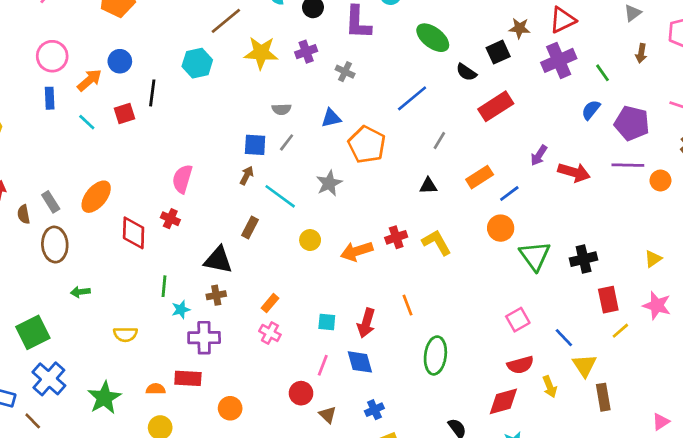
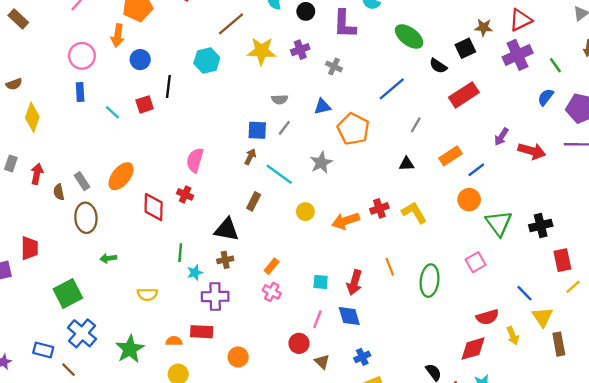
orange arrow: (89, 80) -> (118, 35), moved, turned 140
pink square: (518, 320) -> (476, 262), moved
green ellipse: (435, 355) -> (430, 281), moved

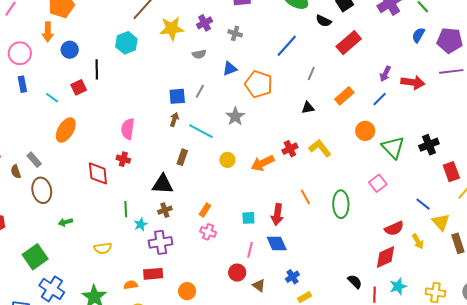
gray semicircle: (280, 99) -> (199, 54), moved
blue line: (476, 170) -> (380, 99), moved
orange ellipse: (121, 176) -> (66, 130), moved

